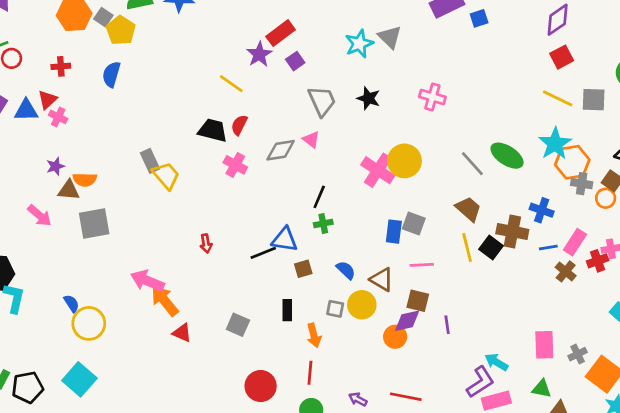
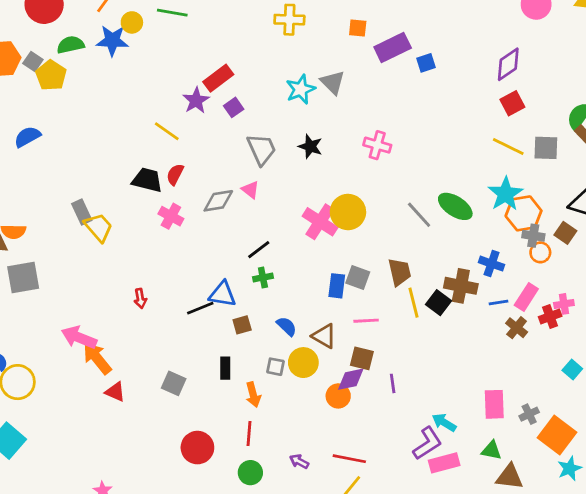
blue semicircle: (111, 74) -> (27, 137), moved, turned 45
black line: (319, 197) -> (259, 250), turned 30
orange circle: (606, 198) -> (540, 252), moved
brown trapezoid: (468, 209) -> (400, 272), moved, turned 36

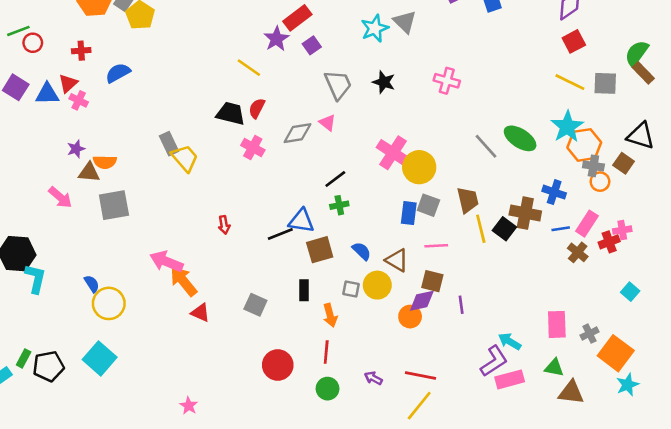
yellow circle: (348, 212) -> (419, 167), moved
brown square: (242, 325) -> (320, 250), size x1.5

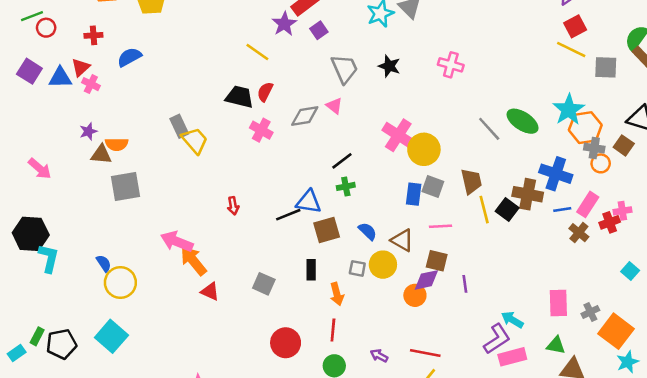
yellow line: (570, 82) -> (571, 49), moved
blue cross: (554, 192) -> (556, 174), size x1.4
pink arrow: (60, 197) -> (40, 169), moved

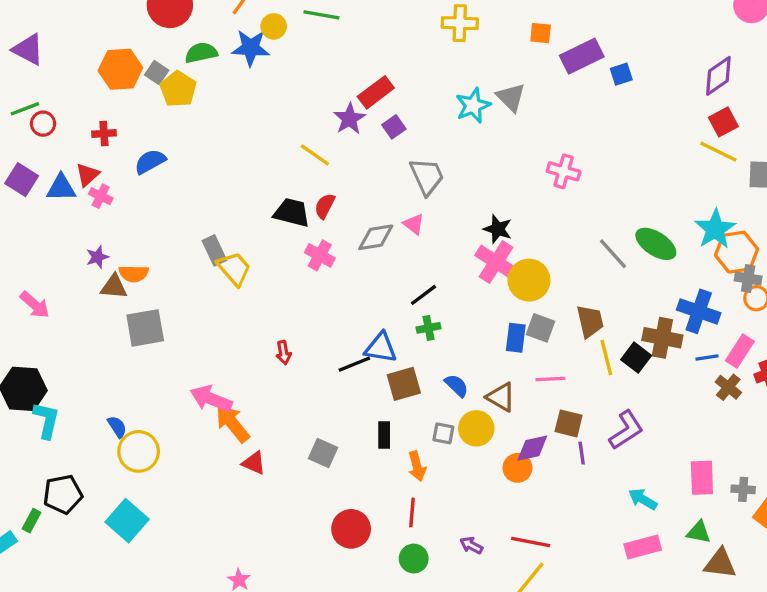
black star: (389, 66) -> (498, 229), moved
brown square: (437, 261) -> (569, 423), moved
gray cross: (590, 312) -> (743, 489), turned 30
purple L-shape: (497, 339) -> (626, 430), moved
black pentagon: (61, 344) -> (63, 494), moved

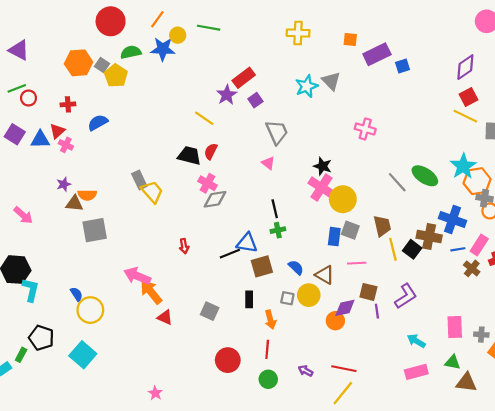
gray diamond: (376, 237) -> (215, 199), moved
black line: (424, 295) -> (275, 209), turned -66
black pentagon: (63, 494) -> (41, 338), turned 30

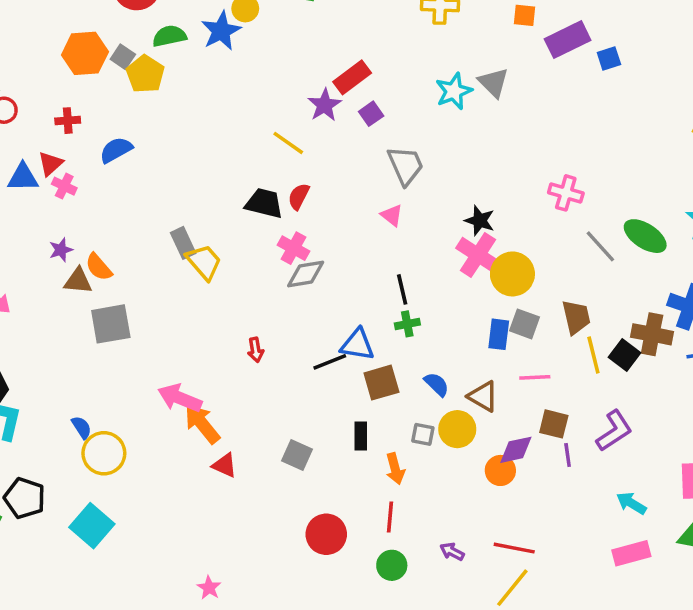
blue star: (163, 49) -> (221, 31), turned -30
pink cross: (365, 129) -> (566, 193), moved
orange semicircle: (87, 195) -> (99, 267), turned 48

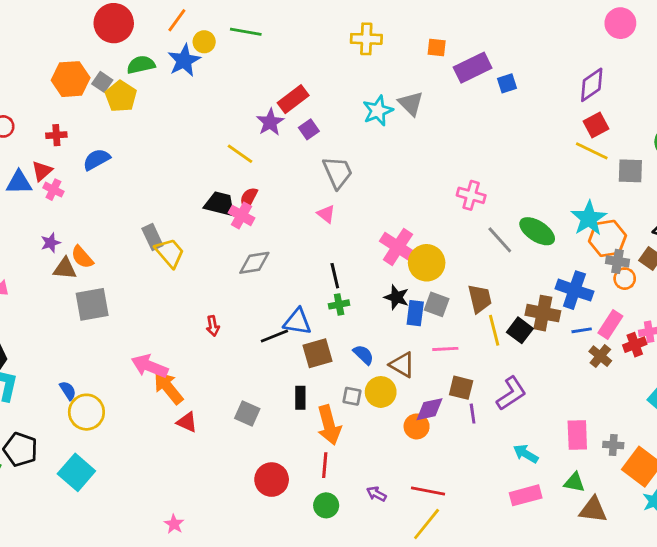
black star: (480, 221) -> (396, 297), moved
pink cross: (294, 248) -> (241, 215), moved
orange arrow: (395, 469) -> (329, 425), size x1.5

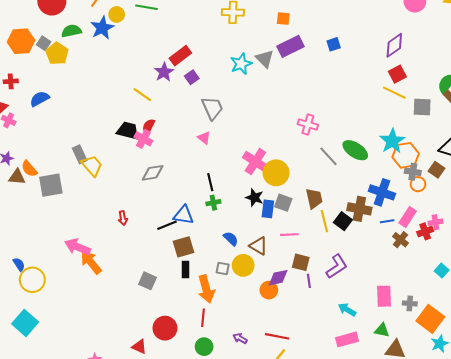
purple rectangle: (473, 68) -> (290, 46), moved
gray square: (92, 304) -> (51, 185), moved
brown square: (318, 353) -> (183, 247), moved
red triangle: (187, 422) -> (139, 347), moved

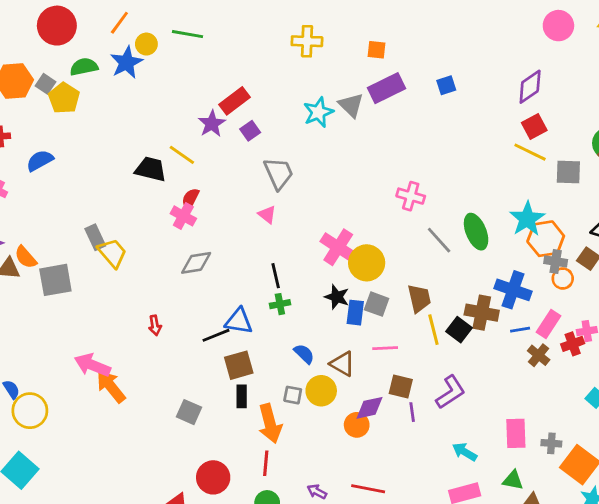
black trapezoid: (128, 131) -> (151, 169), moved
green ellipse: (355, 150) -> (476, 232), turned 35

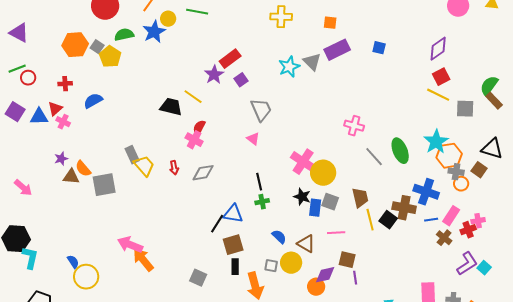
blue square: (446, 85) -> (379, 48), turned 32
red arrow: (155, 325) -> (174, 168), moved
black line: (216, 335) -> (217, 224), turned -36
purple L-shape: (450, 392) -> (467, 264), moved

